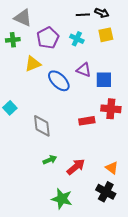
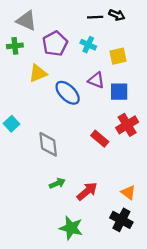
yellow square: (106, 35) -> (118, 56), moved
red cross: (111, 109) -> (127, 125), turned -36
red rectangle: (87, 121) -> (100, 139), turned 49

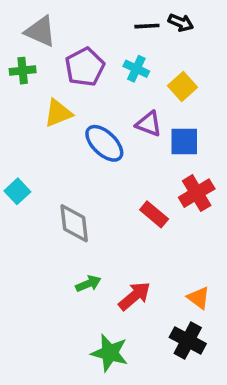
yellow square: (118, 56) -> (182, 86), turned -30

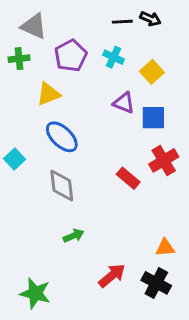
blue ellipse: (104, 143) -> (62, 137), moved
red arrow: (135, 296) -> (112, 276), moved
orange triangle: (198, 298) -> (165, 248), turned -42
green star: (110, 353) -> (35, 293), moved

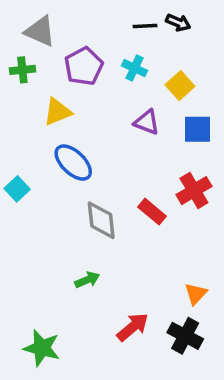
blue square: (153, 118) -> (197, 129), moved
gray diamond: (62, 186) -> (101, 220), moved
orange triangle: (165, 248) -> (196, 294), turned -42

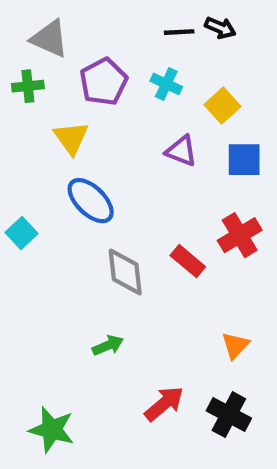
yellow triangle: (57, 112) -> (71, 138), turned -44
orange triangle: (196, 294) -> (235, 345), moved

